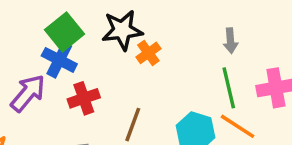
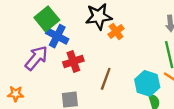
green square: (65, 32) -> (47, 19), moved

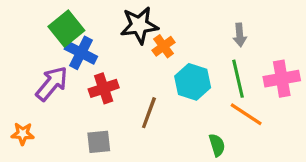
cyan hexagon: (147, 83) -> (193, 82), moved

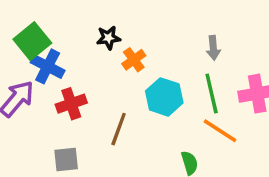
black star: (139, 25) -> (108, 38), size x0.6

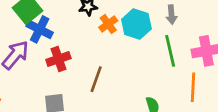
cyan hexagon: (164, 97) -> (136, 24), moved
orange line: (220, 131) -> (193, 87), moved, turned 60

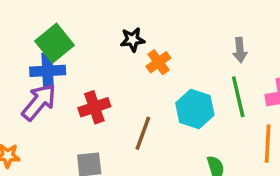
cyan hexagon: (136, 24) -> (195, 109), moved
blue cross: (40, 29) -> (48, 71), moved, turned -30

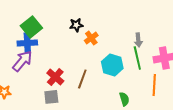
gray arrow: (240, 50) -> (138, 40), moved
red cross: (94, 107) -> (55, 77), moved, turned -30

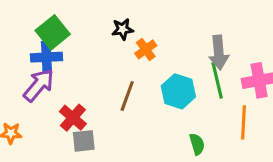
gray arrow: (138, 40) -> (219, 53), size x1.5
red cross: (55, 77) -> (73, 118), moved
brown line: (82, 79) -> (127, 96), moved

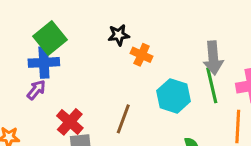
orange cross: (146, 49) -> (142, 55), turned -30
purple arrow: (39, 85) -> (36, 90), size x0.6
brown line: (127, 96) -> (123, 119), moved

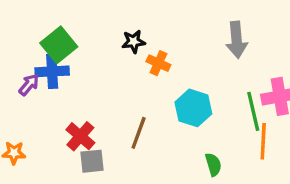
gray arrow: (213, 58) -> (237, 40), moved
green line: (212, 85) -> (253, 111), moved
purple arrow: (36, 90) -> (29, 85), moved

